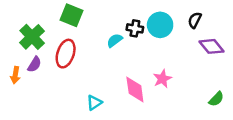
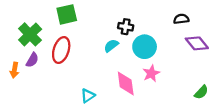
green square: (72, 15) -> (67, 14), turned -35
black semicircle: (195, 20) -> (181, 19), turned 56
cyan circle: (160, 25) -> (145, 47), moved
cyan semicircle: (115, 40) -> (111, 46), moved

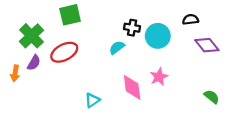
cyan circle: (145, 47) -> (158, 36), moved
red ellipse: (61, 50) -> (64, 52), turned 45
green semicircle: (201, 92) -> (212, 97), turned -96

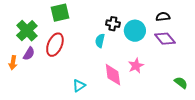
purple diamond: (207, 45) -> (165, 39), moved
cyan semicircle: (117, 48) -> (100, 41), turned -40
red ellipse: (64, 52) -> (55, 45), turned -40

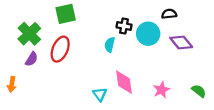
black semicircle: (163, 17) -> (169, 14), moved
orange arrow: (13, 63) -> (12, 84), moved
pink star: (136, 66) -> (161, 90), moved
cyan triangle: (79, 86) -> (100, 94), moved, turned -32

